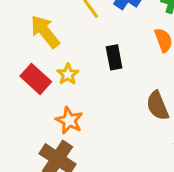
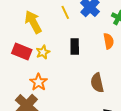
red rectangle: (36, 79) -> (22, 51), turned -30

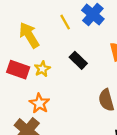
black rectangle: (75, 47) -> (78, 60), turned -42

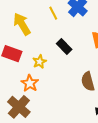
yellow star: (42, 69) -> (40, 62), moved

